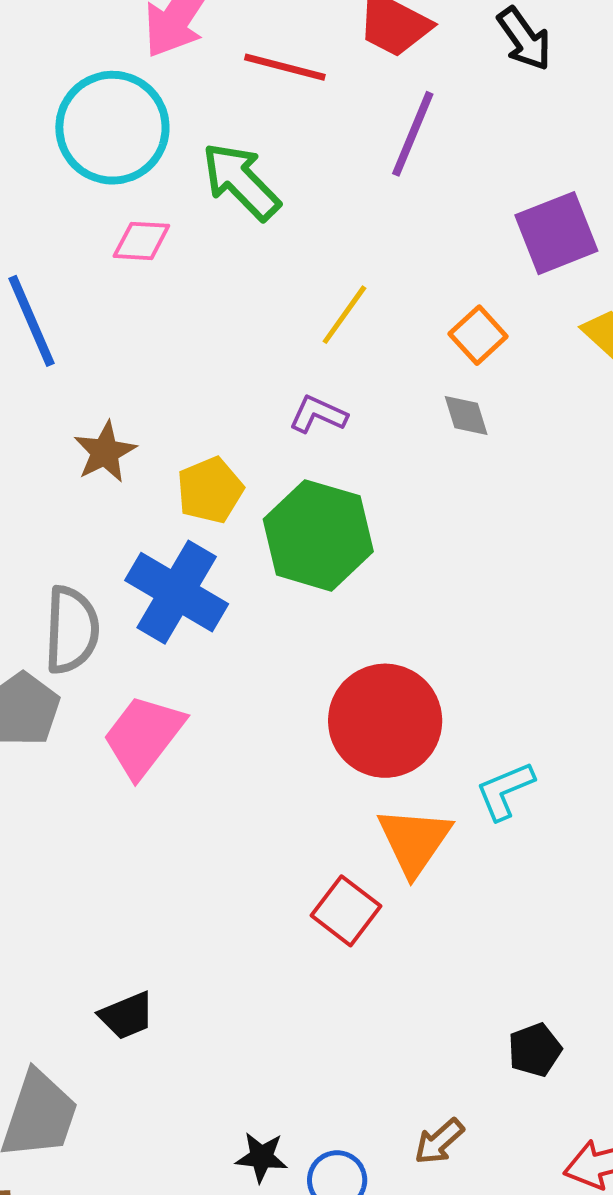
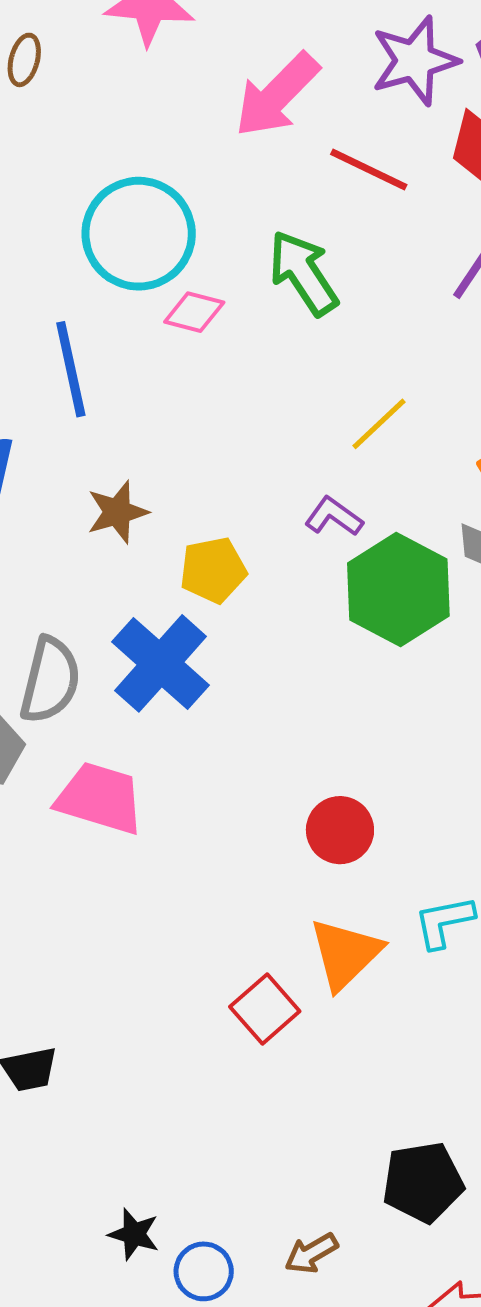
cyan circle: (112, 128) -> (139, 234), moved
green hexagon: (318, 535) -> (398, 590), moved
red circle: (385, 721) -> (340, 830), size x0.6
pink trapezoid: (143, 736) -> (100, 798), turned 58
black pentagon: (535, 1050) -> (423, 1182), size x1.5

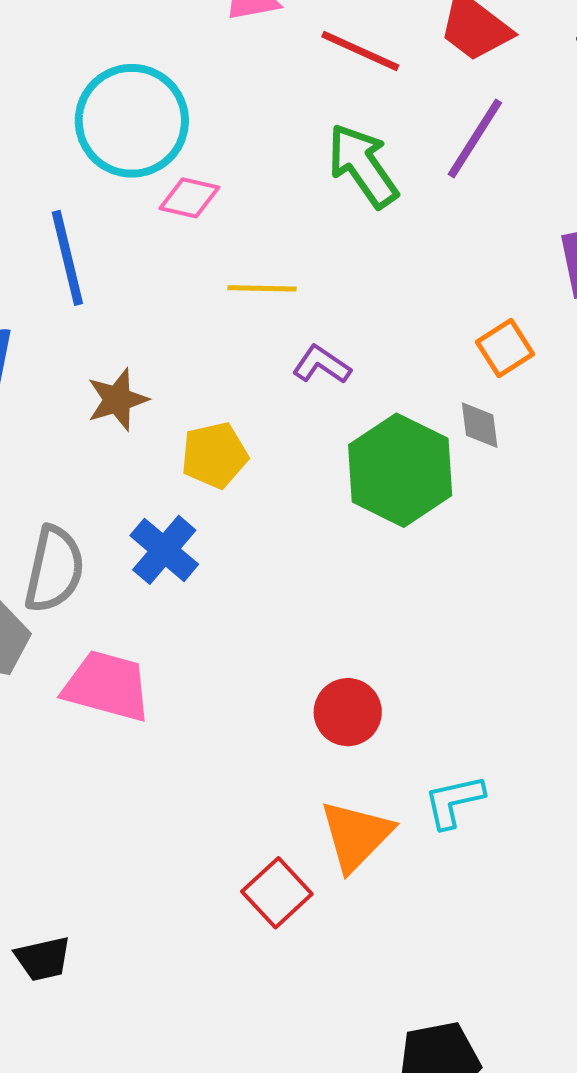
green arrow: (303, 273) -> (363, 166), moved
yellow line: (379, 424) -> (262, 288), moved, turned 46
purple L-shape: (334, 517) -> (322, 365), moved
blue cross: (161, 663) -> (164, 550), size x0.7

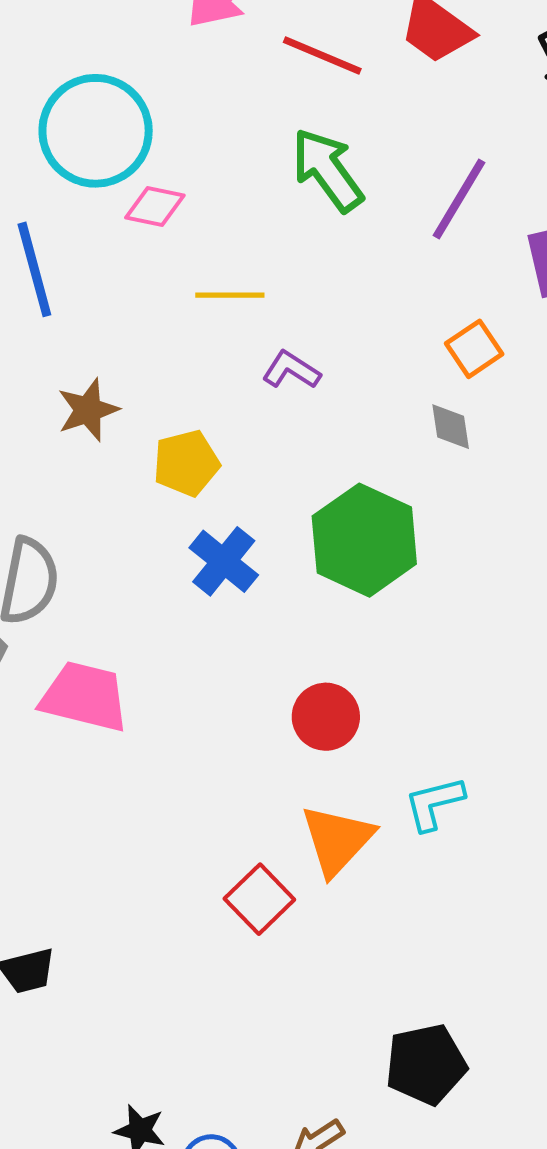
purple line: (475, 138) -> (459, 199), moved
green hexagon: (400, 470) -> (364, 540), moved
blue cross: (164, 550) -> (224, 561), moved

